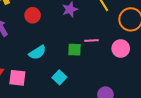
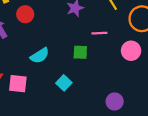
red circle: (33, 15) -> (25, 14), moved
pink line: (91, 40) -> (99, 33), moved

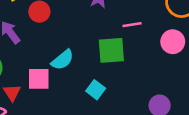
green square: (80, 52) -> (111, 50), size x1.5
pink square: (18, 84) -> (39, 79), moved

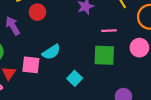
green square: (111, 50) -> (104, 55), moved

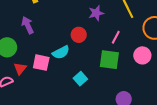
red circle: (37, 12) -> (79, 35), moved
pink line: (109, 31) -> (116, 37), turned -64

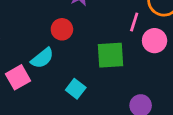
pink line: (116, 37) -> (134, 22), moved
pink square: (41, 63) -> (18, 77), turned -30

